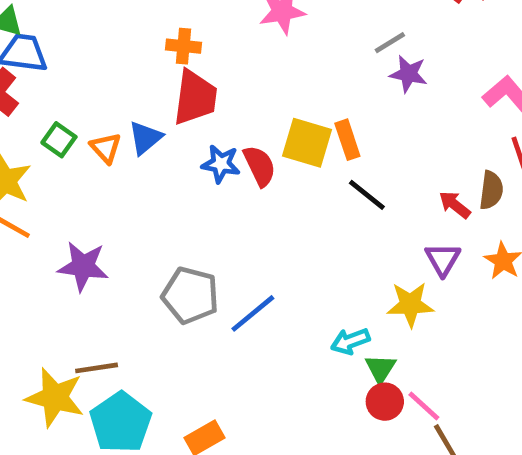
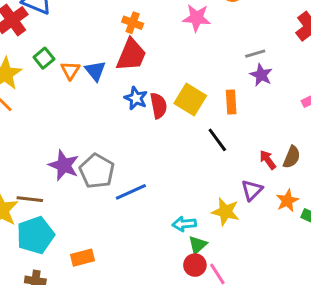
blue triangle: (145, 138) -> (95, 71), turned -45
orange rectangle: (347, 140) -> (231, 102), moved
purple star: (83, 266) -> (64, 165), moved

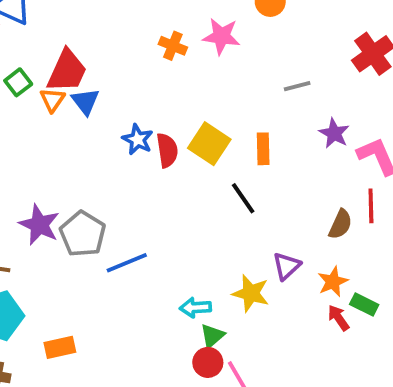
orange cross: (133, 23) -> (173, 46), moved
red trapezoid: (131, 55) -> (67, 71), moved
purple star: (261, 75) -> (334, 133), moved
red arrow: (268, 160) -> (338, 318), moved

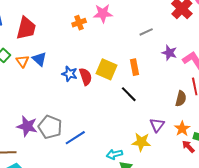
orange cross: (173, 46) -> (79, 23), turned -32
red trapezoid: (67, 71) -> (26, 28), moved

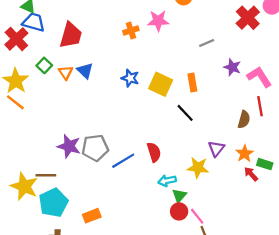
blue star: (70, 74) -> (130, 78), moved
red semicircle: (86, 77) -> (154, 152), moved
gray pentagon: (50, 127) -> (95, 148), turned -30

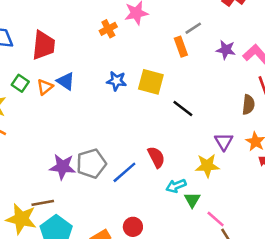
orange triangle: (66, 73) -> (45, 87), turned 35
orange rectangle: (192, 82) -> (181, 47), moved
red circle: (179, 211) -> (133, 227), moved

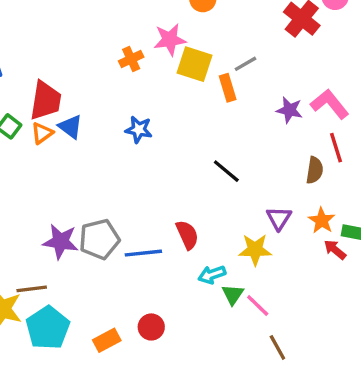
red trapezoid: (44, 45) -> (45, 100), moved
purple star: (226, 50) -> (289, 110), moved
yellow square: (151, 82) -> (195, 64), moved
blue line: (124, 172) -> (143, 253), turned 32
pink line: (216, 219) -> (258, 305), moved

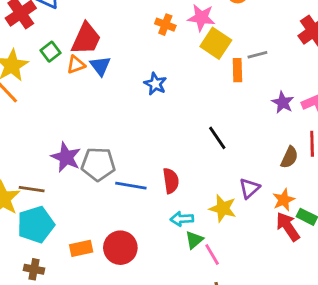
orange cross: (131, 59) -> (165, 25), turned 30
red arrow: (335, 250) -> (288, 227), size x1.5
red circle: (151, 327) -> (120, 248), size x1.5

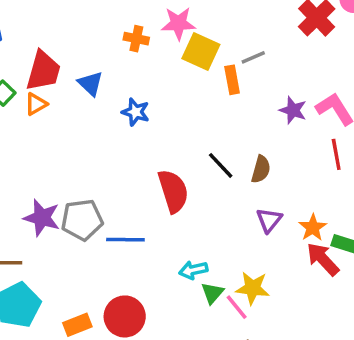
blue triangle: (100, 66) -> (90, 84), moved
brown semicircle: (289, 157) -> (261, 169), moved
red semicircle: (171, 181) -> (173, 191), moved, size x1.4
yellow star: (223, 208) -> (253, 288), moved

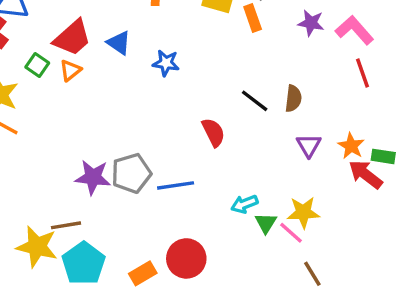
red trapezoid: (43, 71) -> (72, 38), turned 42
purple star: (293, 110) -> (311, 23), moved
red semicircle: (173, 191) -> (213, 132), size x0.7

